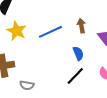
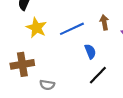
blue semicircle: (78, 53) -> (90, 51), moved

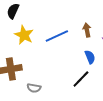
blue semicircle: (90, 51) -> (90, 57), moved

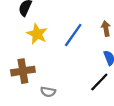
blue line: (57, 36) -> (73, 35), turned -30

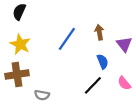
yellow star: (37, 34) -> (20, 44), moved

